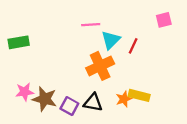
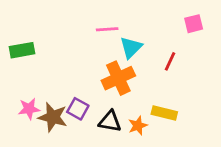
red line: (133, 46) -> (170, 61), moved
orange star: (124, 99) -> (138, 126), moved
purple square: (69, 106) -> (78, 109), moved

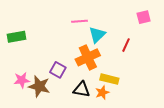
purple square: (78, 109) -> (58, 70), moved
yellow rectangle: (164, 113) -> (109, 79), moved

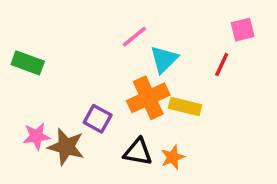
pink line: (80, 21) -> (134, 37), turned -35
green rectangle: (17, 37) -> (28, 63), turned 30
red line: (126, 45) -> (222, 65), moved
yellow rectangle: (109, 79) -> (185, 107), moved

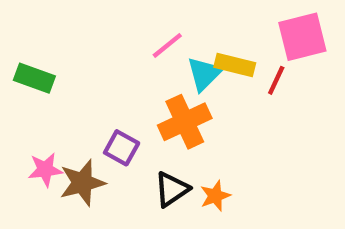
pink square: (243, 30) -> (302, 37), size x1.6
yellow rectangle: (185, 107) -> (235, 65), moved
brown star: (66, 147) -> (82, 183), turned -30
black triangle: (138, 152) -> (172, 189), turned -44

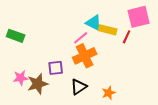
pink line: (167, 45) -> (81, 38), moved
cyan triangle: (204, 74) -> (94, 23), moved, turned -48
purple square: (122, 148) -> (56, 68), turned -35
orange star: (215, 196) -> (109, 93), moved

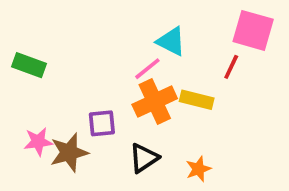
pink square: (139, 17) -> (253, 30), turned 30
yellow rectangle: (108, 30) -> (197, 100), moved

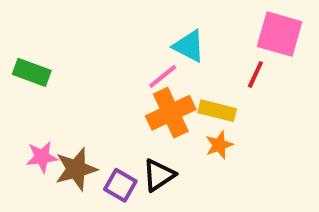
purple square: (102, 123) -> (120, 185), moved, turned 36
orange star: (198, 169) -> (219, 145), moved

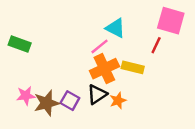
orange star: (219, 145) -> (118, 101), moved
black triangle: (159, 175) -> (97, 94), moved
purple square: (120, 185) -> (70, 101), moved

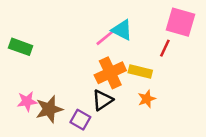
pink line: (99, 46) -> (105, 38), moved
purple square: (70, 101) -> (80, 120), moved
orange star: (118, 101) -> (147, 99), moved

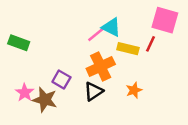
yellow rectangle: (140, 72) -> (128, 49), moved
pink star: (27, 101) -> (25, 93), turned -30
brown star: (49, 109) -> (45, 100), turned 30
purple square: (80, 120) -> (61, 80), moved

